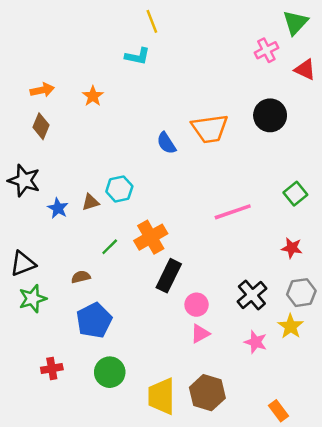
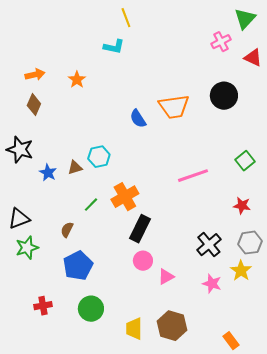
brown semicircle: (81, 277) -> (67, 230), turned -49
pink circle: (197, 305) -> (143, 261), moved
yellow trapezoid: (162, 396) -> (134, 329), size x0.7

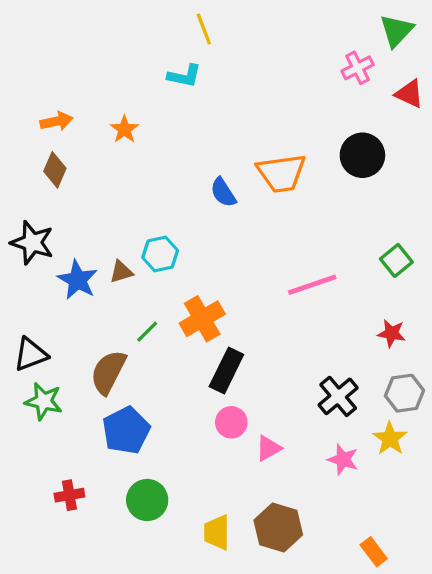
blue star: (48, 173) -> (78, 280), size x1.4
brown semicircle: (67, 230) -> (108, 372), size x1.8
green star: (27, 248) -> (44, 401), turned 30

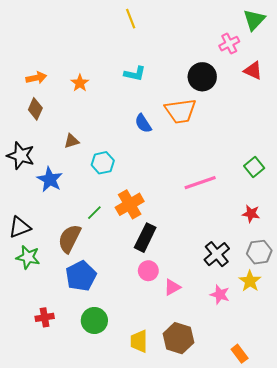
cyan L-shape: (184, 76) -> (135, 74), moved
red triangle: (409, 94) -> (253, 71), moved
black circle: (362, 155) -> (202, 77), moved
brown triangle: (121, 272) -> (72, 141), moved

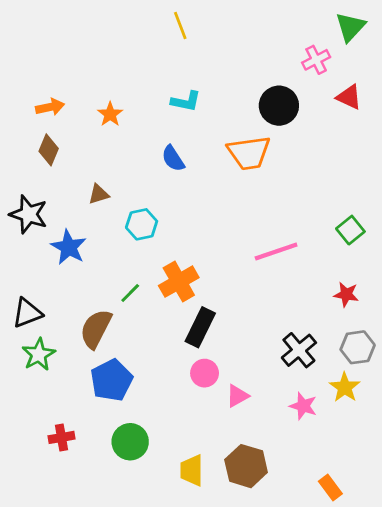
blue semicircle: (143, 123) -> (173, 159), moved
green star: (28, 257) -> (39, 354), turned 30

